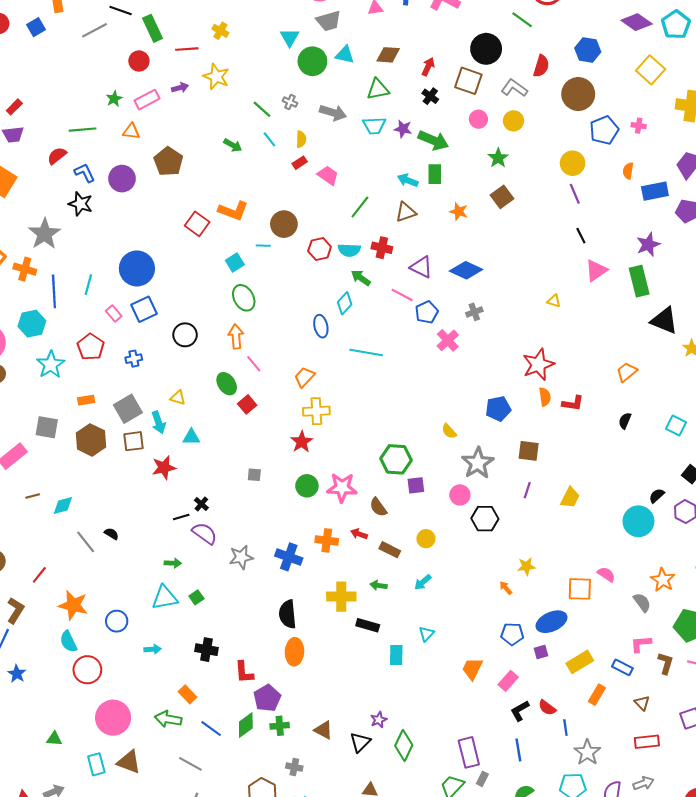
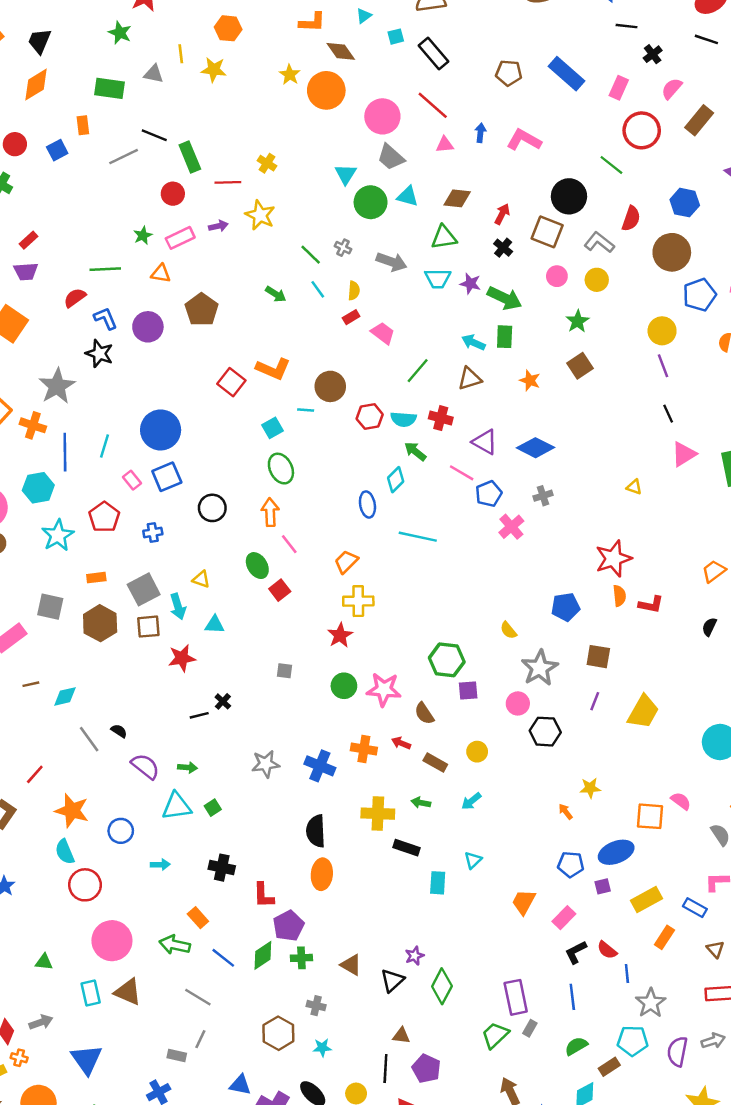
gray trapezoid: (329, 21) -> (391, 157), turned 55
yellow trapezoid: (570, 498) -> (643, 712), size x1.4
purple semicircle: (205, 533) -> (145, 766), moved

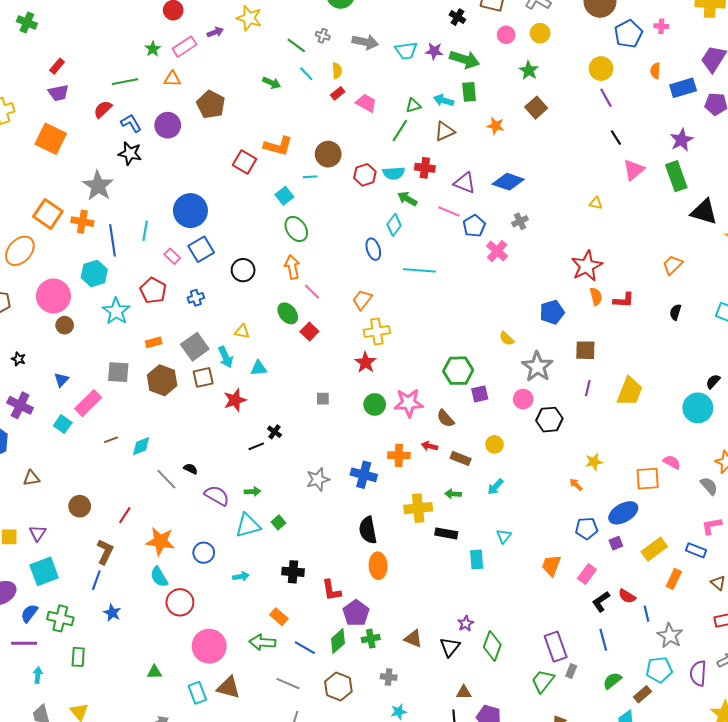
green triangle: (444, 237) -> (413, 105), moved, size x0.7
brown hexagon: (278, 1033) -> (338, 687), moved

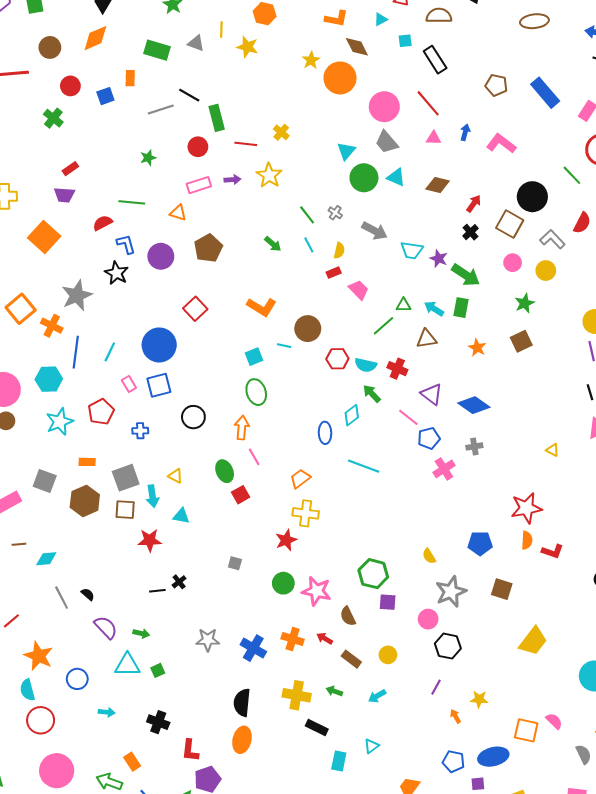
green star: (153, 49) -> (148, 158), moved
red square: (244, 162) -> (195, 309), moved
purple line: (588, 388) -> (436, 687), moved

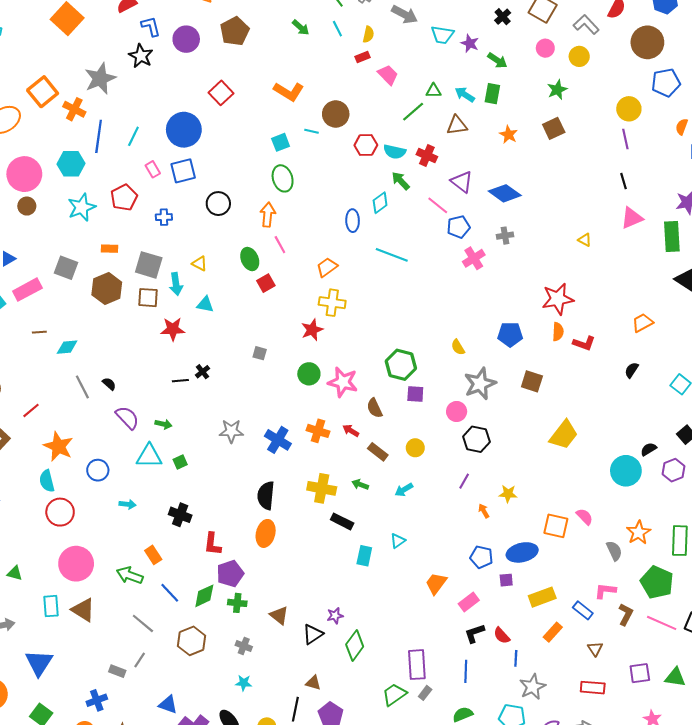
green arrow: (466, 275) -> (497, 60), size x0.7
gray square: (126, 478) -> (149, 265), turned 36

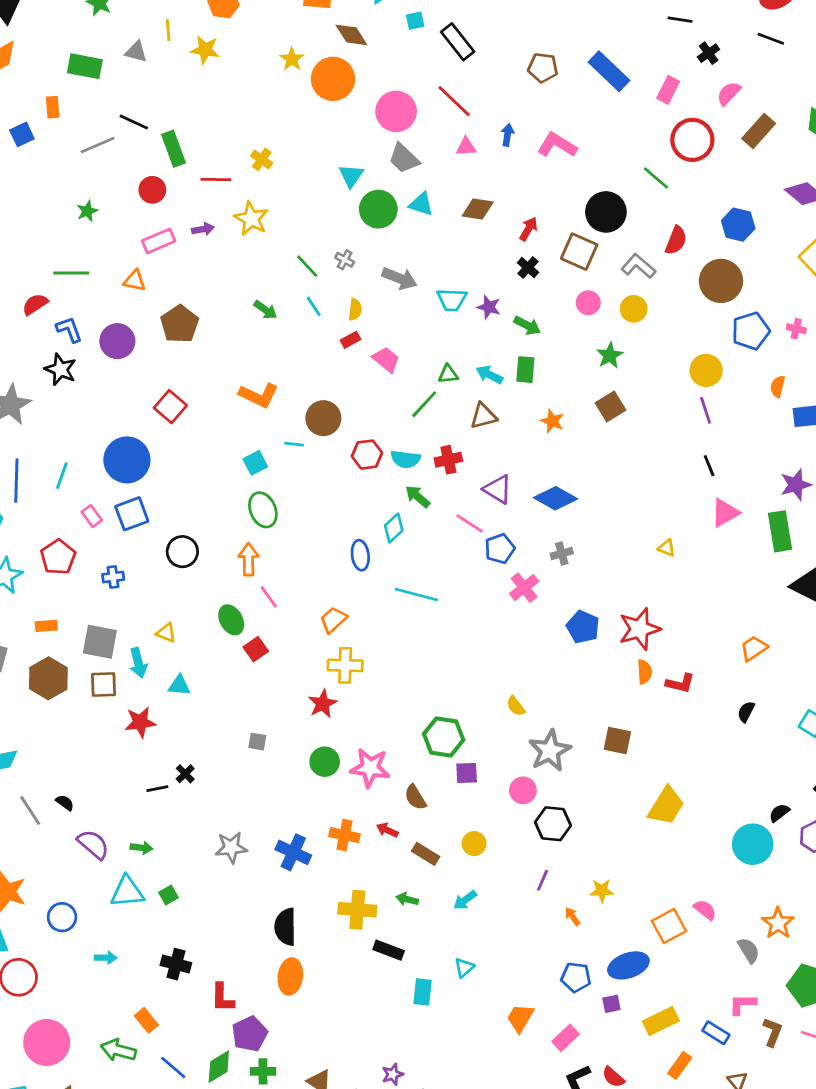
red cross: (427, 156) -> (448, 460), turned -30
blue pentagon: (510, 334) -> (583, 627), moved, turned 30
orange square: (556, 526) -> (669, 926), turned -35

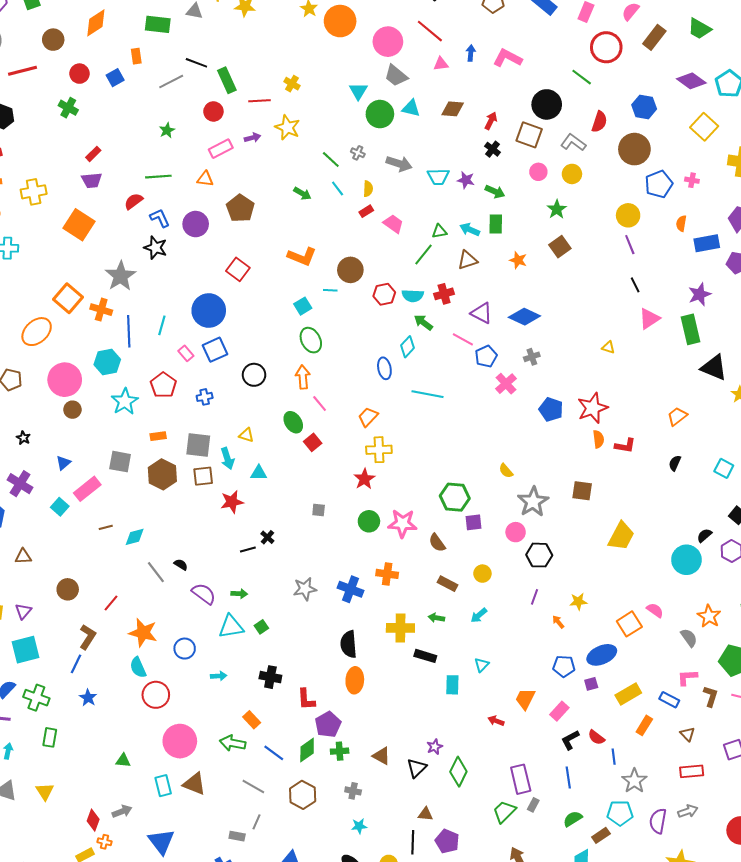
red arrow: (387, 830) -> (496, 721), moved

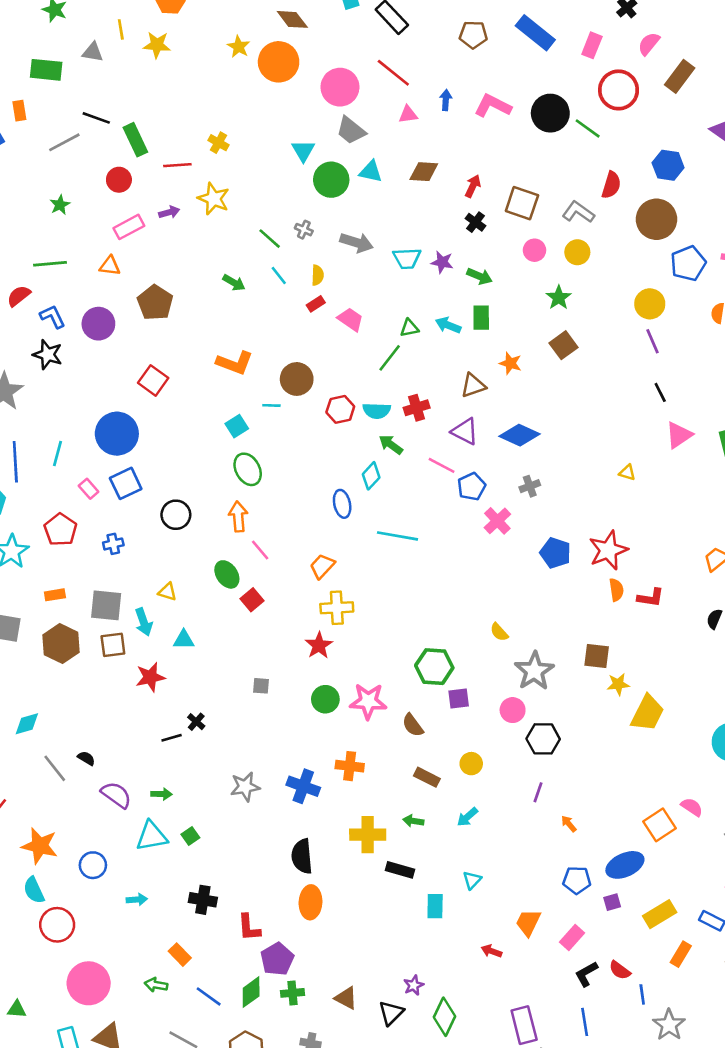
black circle: (547, 104) -> (550, 113), moved
brown triangle: (467, 260) -> (473, 385), moved
yellow star: (578, 601) -> (618, 684), moved
green arrow: (233, 743) -> (156, 985), size x0.7

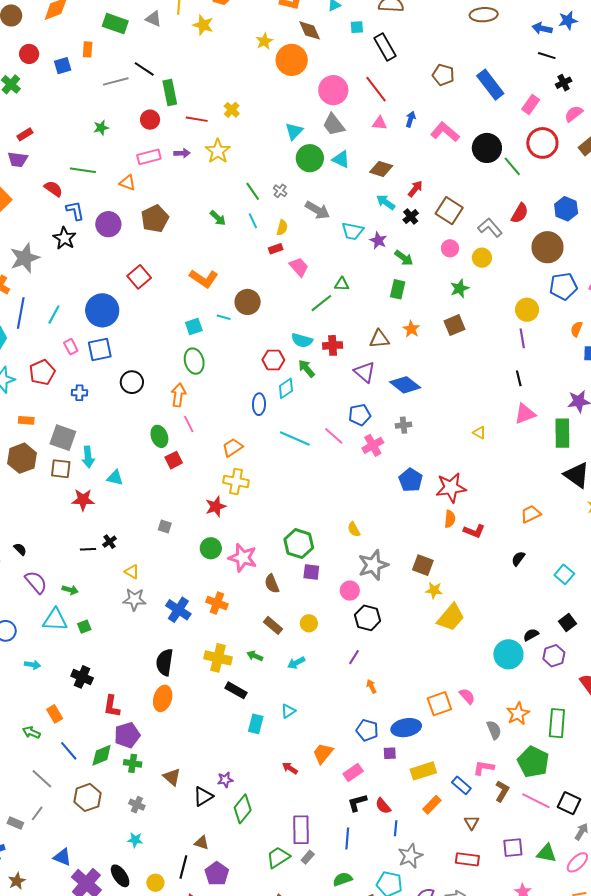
red semicircle: (19, 296) -> (53, 189), turned 60
cyan arrow: (448, 325) -> (386, 202), moved
red hexagon: (340, 409) -> (273, 360), moved
pink line: (442, 465) -> (334, 436), moved
yellow triangle: (167, 592) -> (132, 572), moved

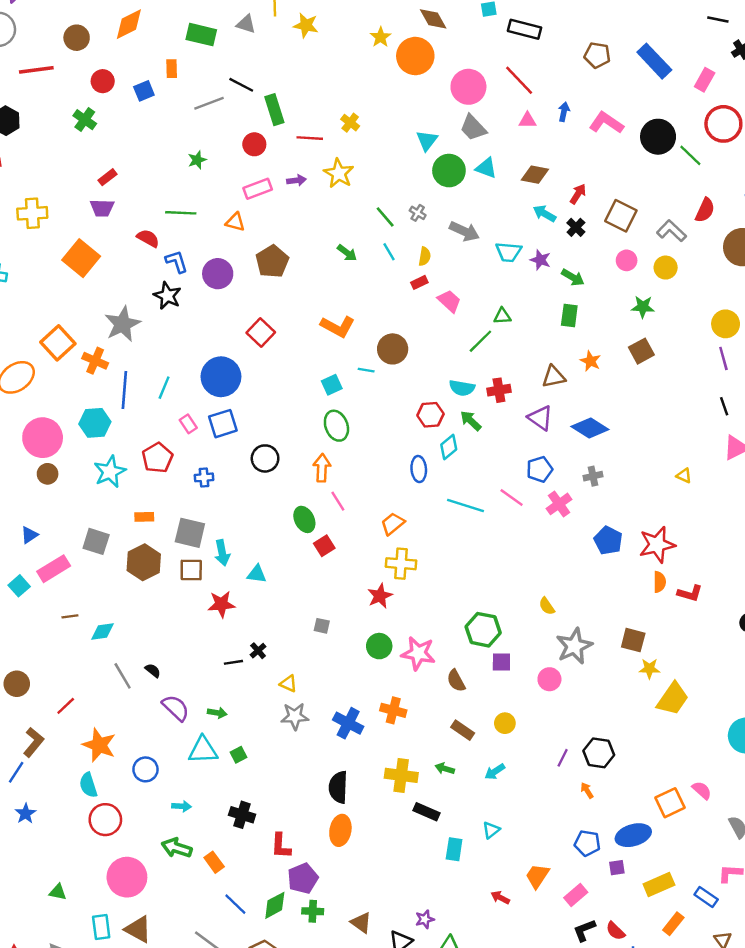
black rectangle: (385, 47) -> (525, 29), turned -40
green star: (460, 288) -> (643, 307), turned 30
black hexagon: (368, 618) -> (599, 753), moved
green arrow: (31, 732) -> (177, 848), moved, size x1.4

